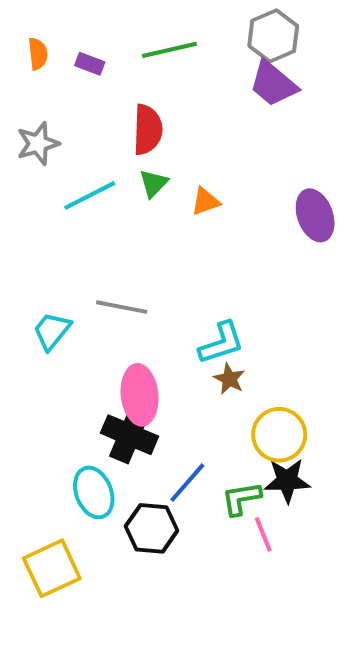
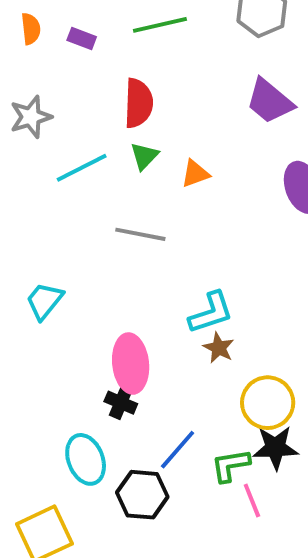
purple trapezoid: (273, 84) -> (270, 101), moved
gray line: (122, 307) -> (140, 234), moved
black cross: (130, 435) -> (121, 403), size x0.6

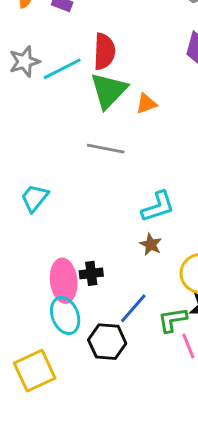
green triangle: (144, 156) -> (109, 91), size x1.8
cyan line: (82, 168) -> (62, 69), moved
brown star: (219, 348) -> (151, 244), moved
pink ellipse: (131, 364) -> (64, 281), moved
black cross: (121, 403) -> (91, 273), turned -30

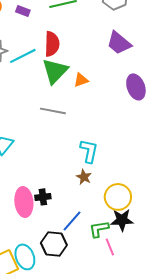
cyan L-shape: (158, 207) -> (89, 151), turned -60
cyan ellipse: (65, 315) -> (25, 257), moved

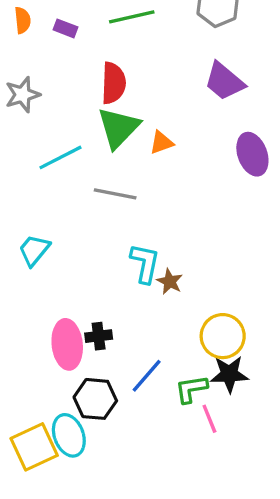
cyan line: (23, 56) -> (61, 157), moved
cyan L-shape: (89, 151) -> (145, 263), moved
brown star: (84, 177) -> (170, 282), moved
black hexagon: (54, 244) -> (95, 399), moved

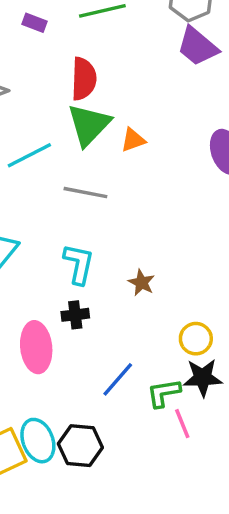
purple trapezoid: (224, 81) -> (198, 47), moved
cyan L-shape: (145, 263) -> (79, 264), moved
black cross: (99, 336) -> (75, 315), moved
yellow circle: (223, 336) -> (196, 339), size x0.7
black hexagon: (95, 399) -> (80, 446), moved

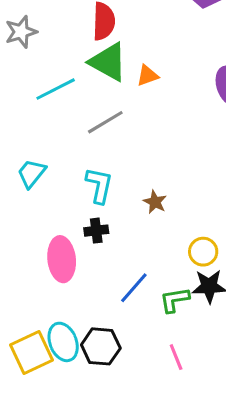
green triangle: (89, 125) -> (108, 62), turned -45
gray line: (85, 193) -> (105, 122), turned -42
pink line: (182, 424) -> (176, 357), moved

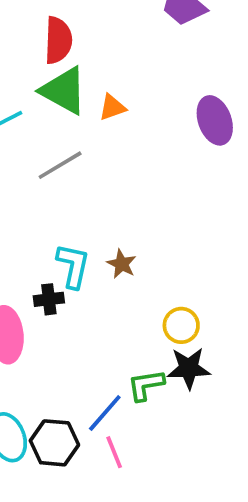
cyan L-shape: (99, 185) -> (73, 266), moved
blue line: (134, 288) -> (105, 413), moved
pink line: (176, 357) -> (114, 452), moved

